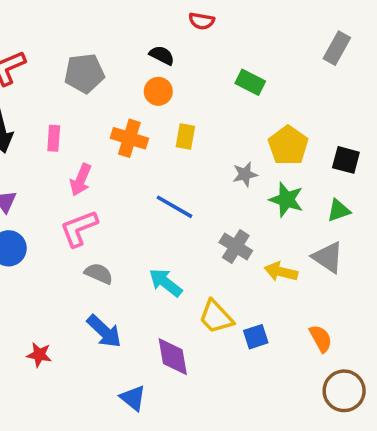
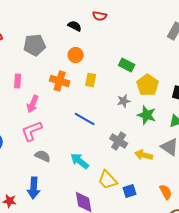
black semicircle: (162, 55) -> (75, 26), moved
green rectangle: (250, 82) -> (127, 65), moved
blue arrow: (104, 331) -> (34, 188), moved, turned 50

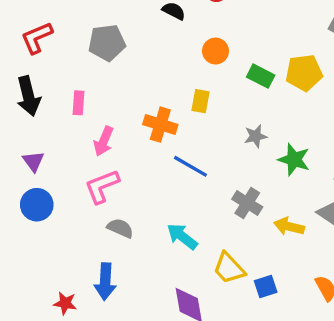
orange circle: (76, 55) -> (215, 51), moved
orange cross: (60, 81) -> (160, 125), moved
yellow pentagon: (148, 85) -> (304, 73), moved, turned 30

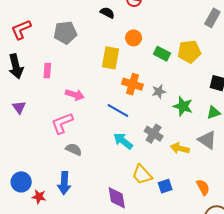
yellow rectangle: (200, 101) -> (110, 58), moved, size x1.5
orange cross: (160, 125) -> (133, 84), moved
pink arrow: (104, 141) -> (75, 95), moved, turned -96
blue circle: (37, 205) -> (21, 182), moved
cyan arrow: (182, 236) -> (123, 141), moved

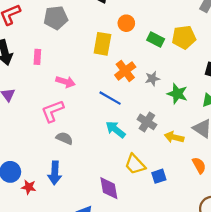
orange cross: (133, 84) -> (125, 71), turned 36
orange semicircle: (203, 187) -> (199, 165), moved

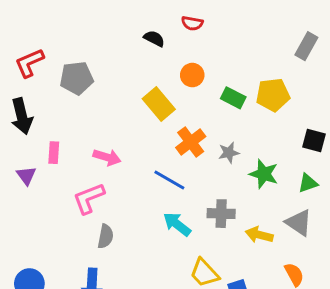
gray pentagon: (56, 18) -> (77, 78), moved
yellow rectangle: (102, 44) -> (159, 104), turned -50
pink rectangle: (37, 57) -> (54, 153), moved
gray cross: (147, 122) -> (221, 214), turned -30
gray semicircle: (64, 138) -> (105, 236), turned 77

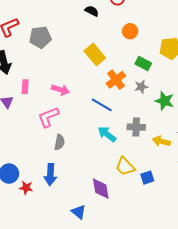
orange circle: (192, 75) -> (130, 31), moved
green rectangle: (233, 98) -> (143, 64), moved

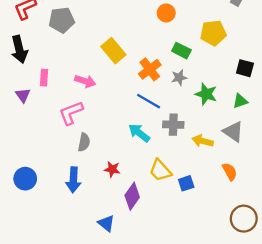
yellow rectangle: (95, 54) -> (113, 51), moved
blue line: (102, 105) -> (149, 101), moved
red star: (26, 188) -> (112, 169), moved
purple diamond: (101, 189) -> (132, 196), turned 45

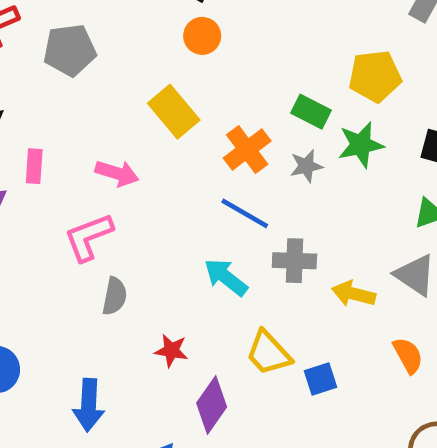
orange circle: (166, 13) -> (202, 36), moved
green star: (206, 94) -> (361, 145), moved, turned -30
blue arrow: (73, 180) -> (89, 405), moved

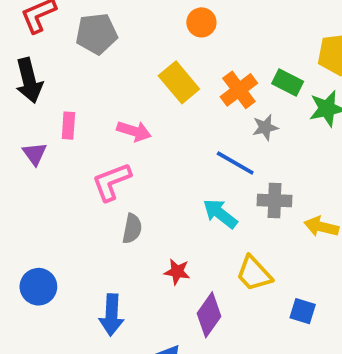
orange cross: (247, 149) -> (239, 90), moved
gray star: (306, 166) -> (265, 127), moved
blue square: (320, 379) -> (303, 311), moved, turned 35

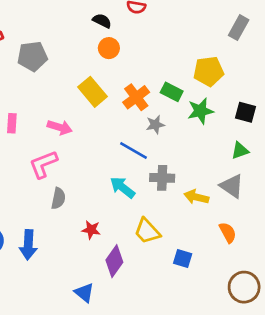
blue arrow: (112, 315) -> (28, 245), moved

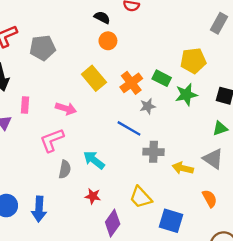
cyan arrow: (123, 187) -> (94, 160), moved
blue square: (183, 258) -> (171, 221), size x1.5

